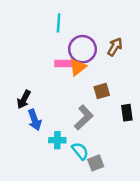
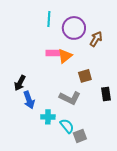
purple circle: (82, 49) -> (74, 28), moved
gray L-shape: (84, 117) -> (70, 98), turned 70

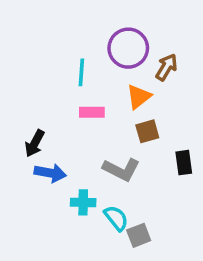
cyan line: (49, 19) -> (81, 72), moved
pink rectangle: (53, 53) -> (92, 112), moved
orange triangle: (65, 56) -> (139, 97), moved
blue arrow: (29, 100) -> (50, 173), turned -60

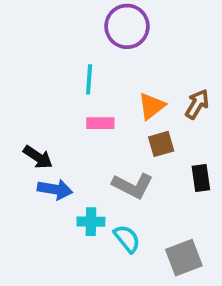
purple circle: (128, 48) -> (127, 26), moved
brown arrow: (166, 67) -> (197, 104), moved
black arrow: (35, 143) -> (38, 157), turned -84
gray square: (139, 235) -> (184, 258), moved, size x1.4

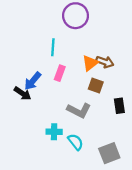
brown arrow: (197, 104) -> (105, 62), moved, turned 78
pink rectangle: (100, 123) -> (60, 73), turned -70
brown square: (161, 144) -> (96, 86), turned 35
blue arrow: (55, 189) -> (33, 81), moved, turned 120

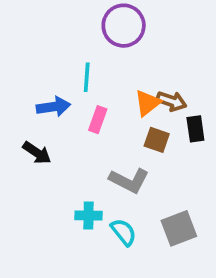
blue arrow: (33, 81) -> (53, 107), moved, turned -138
black rectangle: (119, 106) -> (195, 129), moved
gray square: (109, 153) -> (179, 228), moved

